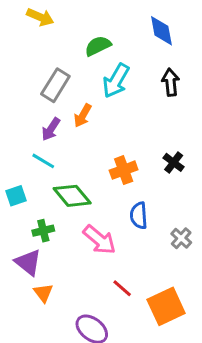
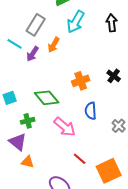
cyan line: (43, 161) -> (15, 44), moved
orange triangle: (43, 293) -> (28, 162), turned -40

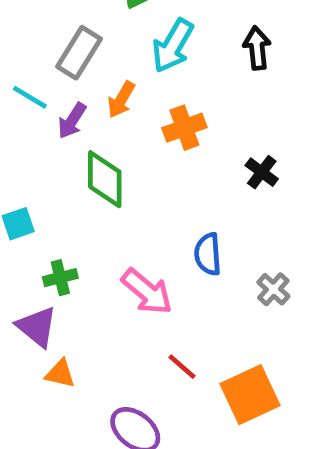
orange cross: (81, 81) -> (184, 128), moved
green diamond: (47, 98) -> (105, 179), moved, turned 40

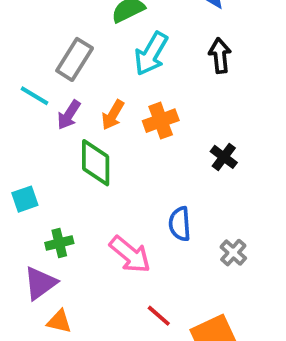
orange arrow: (121, 100) -> (113, 115), moved
purple triangle: (37, 327) -> (40, 283), turned 45

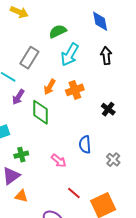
purple arrow: (69, 115) -> (18, 97), moved
pink arrow: (130, 254) -> (59, 161), size x0.7

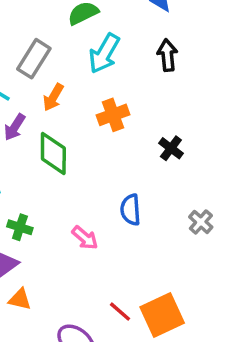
orange arrow: (50, 87) -> (53, 97), moved
green cross: (21, 155) -> (20, 227), turned 32
gray cross: (113, 160) -> (201, 222), moved
red line: (74, 193) -> (120, 312), moved

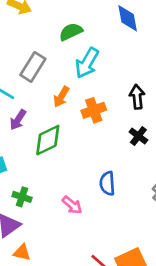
black arrow: (167, 55) -> (137, 97), moved
orange arrow: (53, 97) -> (61, 97), moved
green diamond: (53, 154) -> (48, 140), turned 64

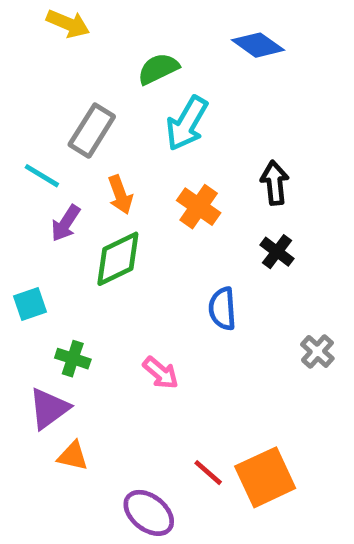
blue diamond: (128, 18) -> (258, 45), turned -44
orange arrow: (61, 97) -> (120, 195), moved, turned -50
orange cross: (94, 110) -> (199, 207), turned -35
blue semicircle: (107, 183) -> (222, 309), moved

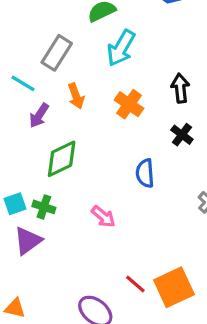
green diamond: (118, 259) -> (62, 159), moved
cyan square: (30, 304) -> (15, 204), moved
orange triangle: (73, 456) -> (15, 308), moved

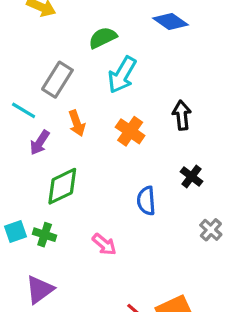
black cross: (182, 135) -> (191, 177), moved
purple triangle: (28, 241) -> (40, 290), moved

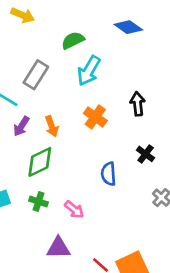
orange arrow: (77, 123) -> (52, 126), moved
green cross: (45, 235) -> (38, 202), moved
purple triangle: (40, 290) -> (58, 248), moved, turned 35

